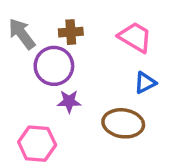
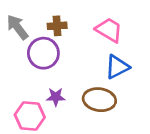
blue triangle: (145, 83) -> (117, 67), size x1.4
purple star: (69, 101) -> (56, 97), moved

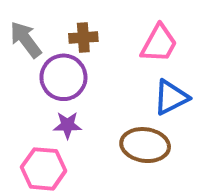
pink trapezoid: (109, 30) -> (159, 43), turned 88
purple star: (56, 97) -> (67, 125), moved

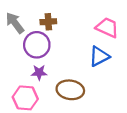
pink trapezoid: (159, 43) -> (107, 27), moved, turned -95
brown ellipse: (145, 145) -> (70, 90), moved

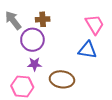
pink trapezoid: (107, 27) -> (95, 24), turned 35
blue triangle: (99, 56) -> (87, 50), turned 36

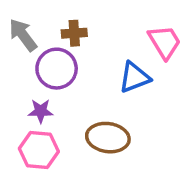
blue triangle: (87, 50) -> (134, 77), moved, turned -30
purple star: (34, 64) -> (41, 111), moved

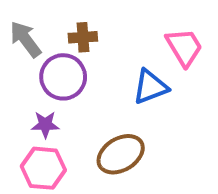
brown ellipse: (108, 138) -> (121, 154), turned -39

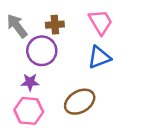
pink trapezoid: (184, 47) -> (101, 22), moved

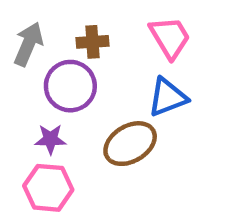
gray arrow: (17, 26) -> (28, 44), turned 60
brown ellipse: (80, 102) -> (130, 144), moved

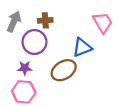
pink trapezoid: (170, 37) -> (103, 23), moved

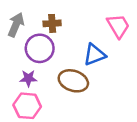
brown ellipse: (64, 70) -> (73, 81), turned 50

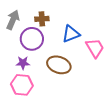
pink trapezoid: (118, 26) -> (95, 48), moved
blue triangle: (95, 55) -> (71, 34), moved

